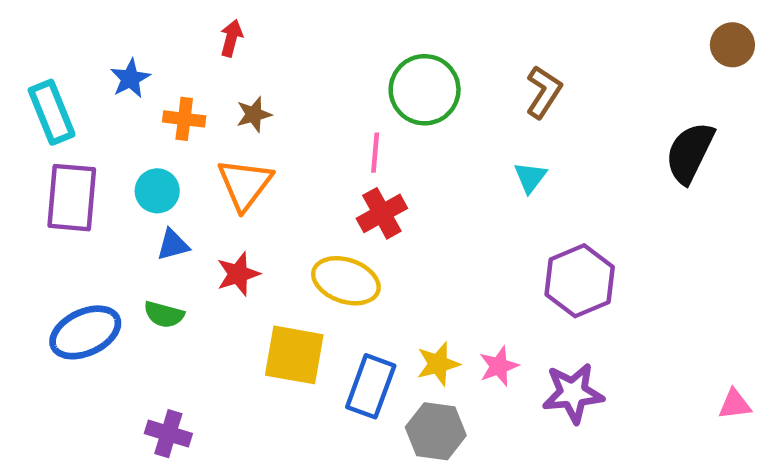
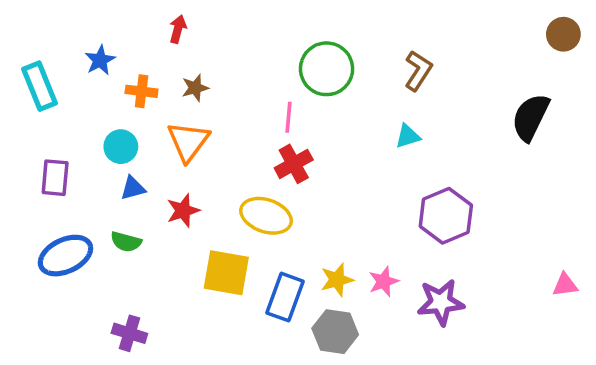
cyan triangle: (530, 177) -> (408, 136), turned 36
purple rectangle: (72, 198) -> (55, 178), moved, size x0.7
pink triangle: (735, 404) -> (565, 285), moved

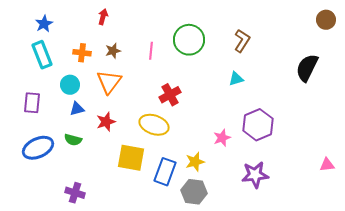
blue star: (100, 60) -> (44, 24), moved
cyan rectangle: (40, 86) -> (42, 55), moved
pink line: (288, 117) -> (151, 51), moved
pink star: (384, 281) -> (222, 138), moved

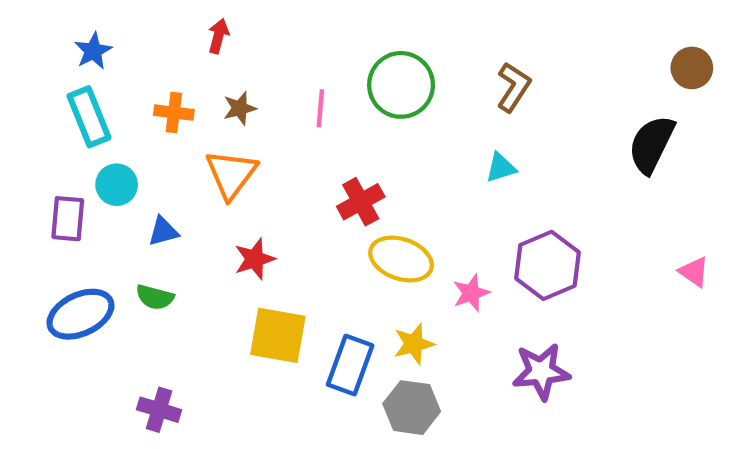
brown circle: (326, 20) -> (692, 68), moved
cyan circle: (70, 85) -> (117, 185), moved
red star: (106, 122) -> (255, 259), moved
yellow ellipse: (154, 125) -> (401, 259), moved
pink triangle: (327, 165) -> (694, 272), moved, turned 42

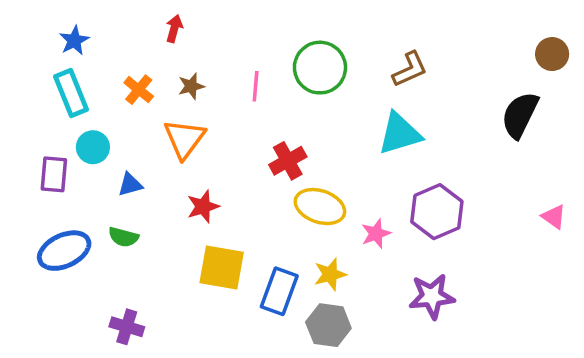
brown L-shape: (514, 87) -> (410, 69), turned 33
orange cross: (174, 113) -> (139, 90), turned 32
cyan triangle: (501, 168) -> (400, 134), size x1.8

